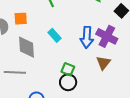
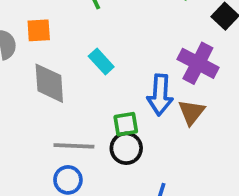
blue arrow: (87, 37) -> (160, 95), moved
green square: (68, 69) -> (126, 124), turned -32
gray line: (15, 72) -> (74, 146), moved

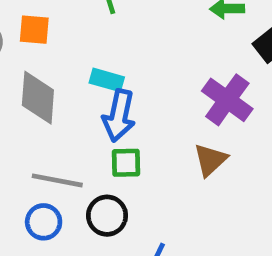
cyan rectangle: (101, 61) -> (107, 80), turned -40
blue arrow: (160, 95) -> (119, 116), moved
black circle: (126, 148) -> (107, 216), moved

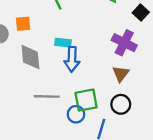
green square: (126, 163) -> (86, 100), moved, size x1.5
black circle: (107, 216) -> (121, 104), moved
blue circle: (44, 222) -> (76, 114), moved

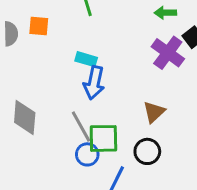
purple cross: (124, 43) -> (168, 53), moved
gray diamond: (30, 57) -> (25, 117), moved
gray line: (47, 96) -> (81, 127), moved, turned 50

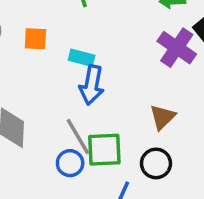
orange square: (39, 26) -> (35, 39), moved
blue circle: (87, 154) -> (70, 163), moved

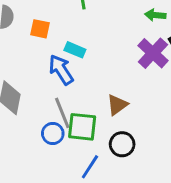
blue arrow: (92, 85) -> (61, 70), moved, turned 128
brown triangle: (162, 117) -> (117, 105), moved

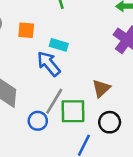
gray line: (62, 113) -> (54, 101), turned 60
blue circle: (53, 133) -> (38, 121), moved

